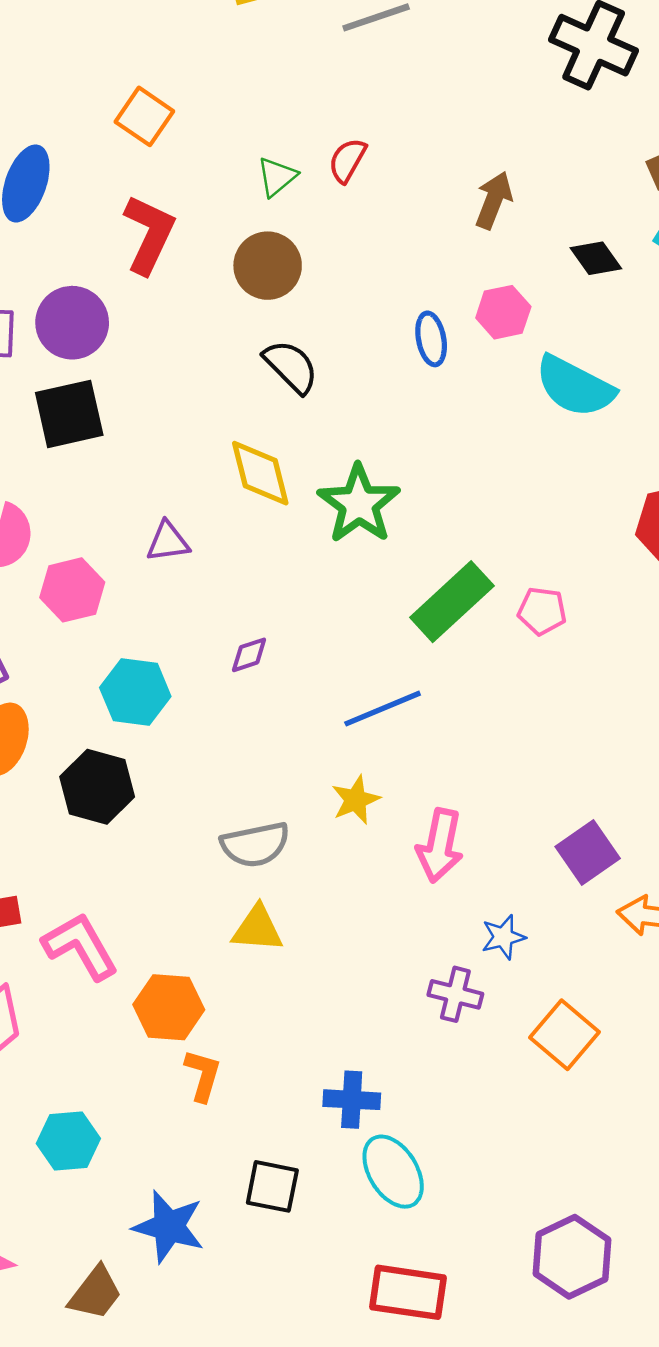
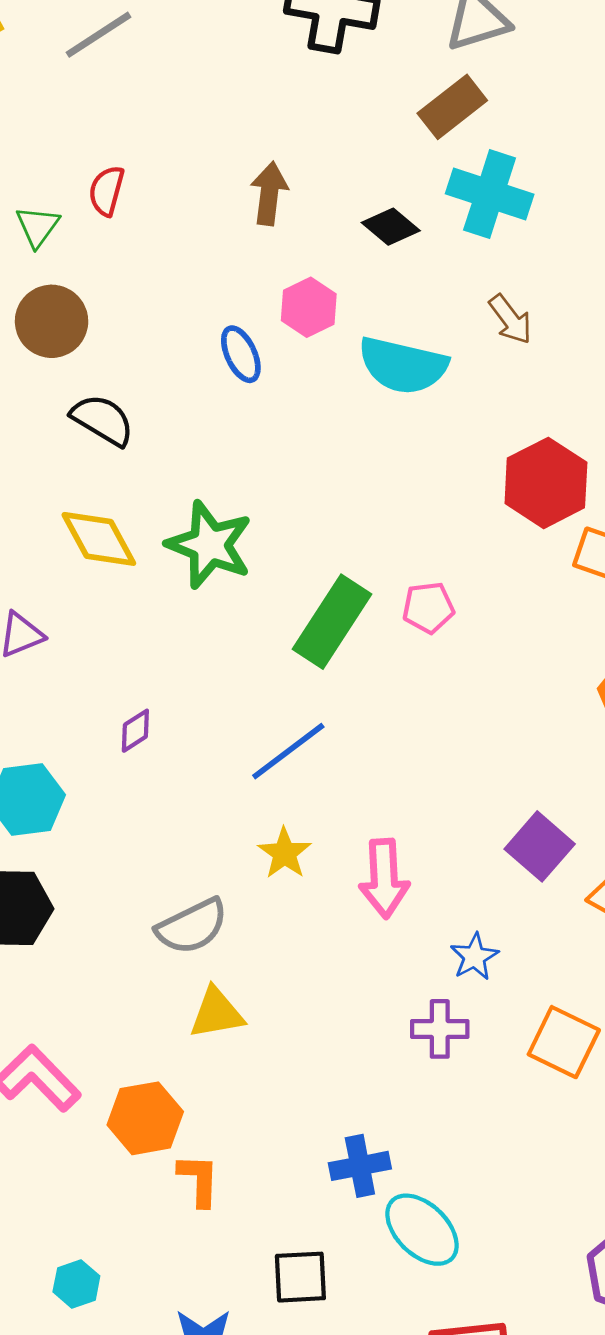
cyan hexagon: (68, 1141) -> (76, 1284), size x0.7

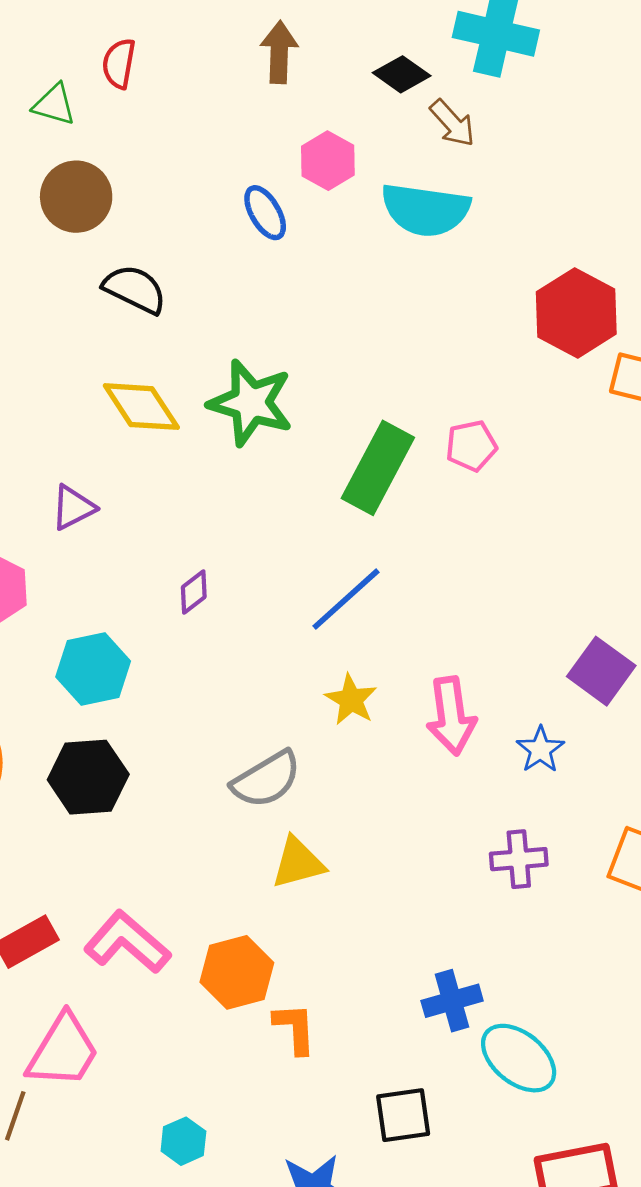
green triangle: (38, 226) -> (54, 105), turned -45
brown arrow: (510, 319) -> (452, 123), moved
blue star: (474, 957) -> (540, 750), moved

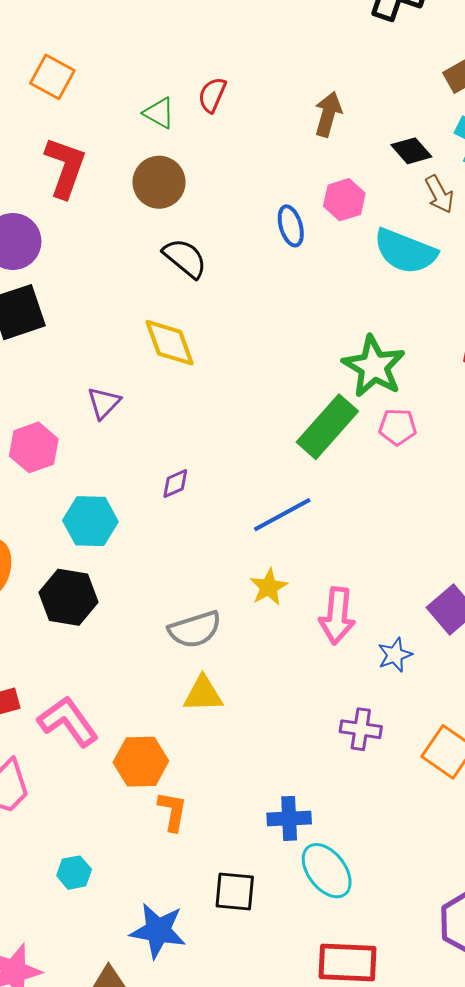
green star: (251, 403) -> (374, 366), moved
purple triangle: (73, 507) -> (104, 403), turned -33

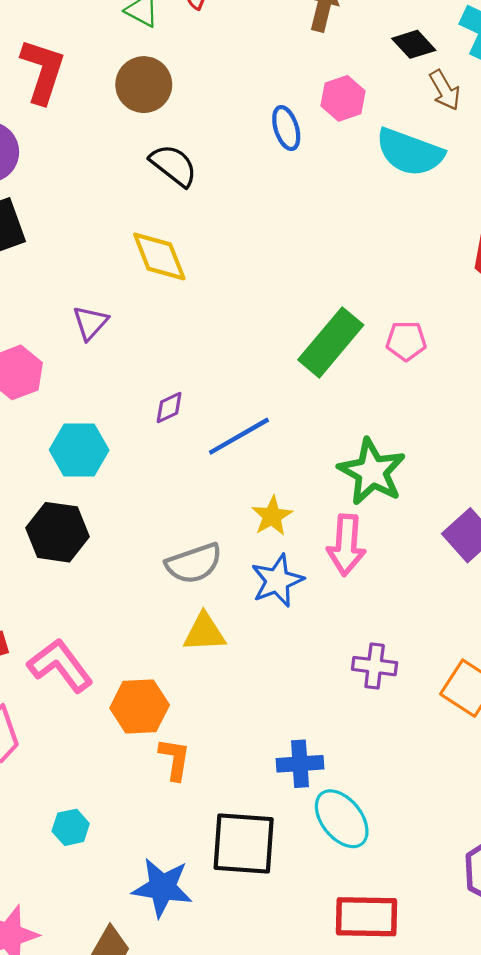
green star: (374, 366) -> (372, 472), moved
blue line: (282, 515) -> (239, 436), moved
blue star: (395, 655) -> (277, 581), moved, size x1.4
black square: (235, 892) -> (244, 844), size x1.5

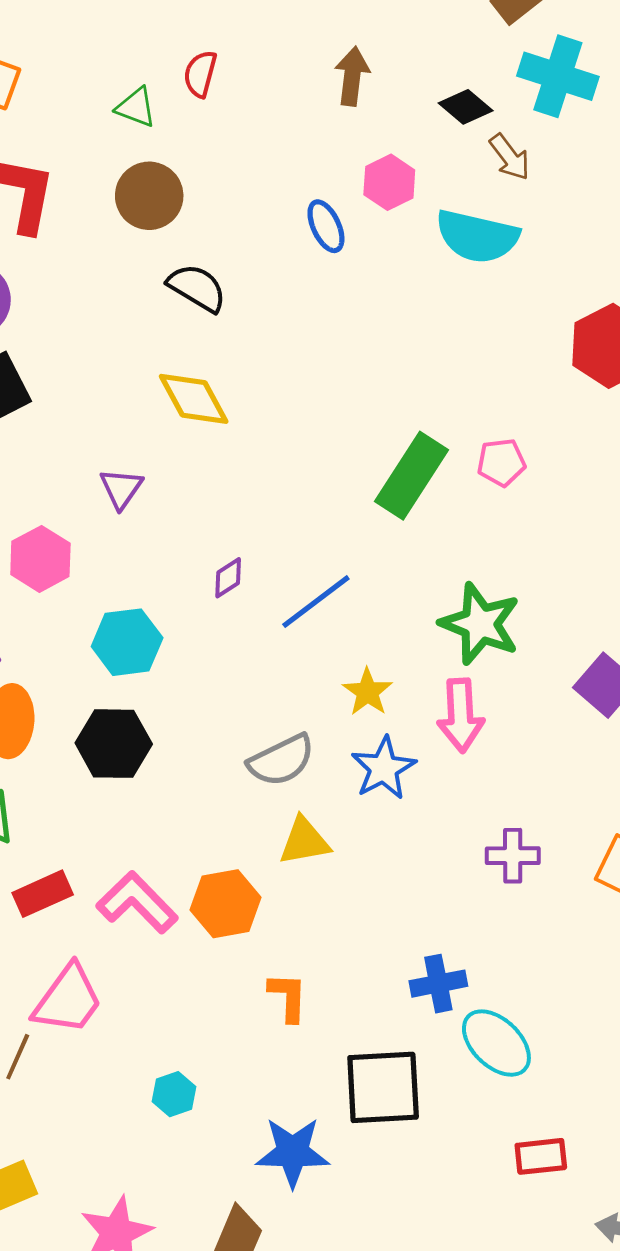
orange hexagon: (140, 707) -> (226, 904), moved
red rectangle: (366, 917) -> (541, 1156), size x0.7

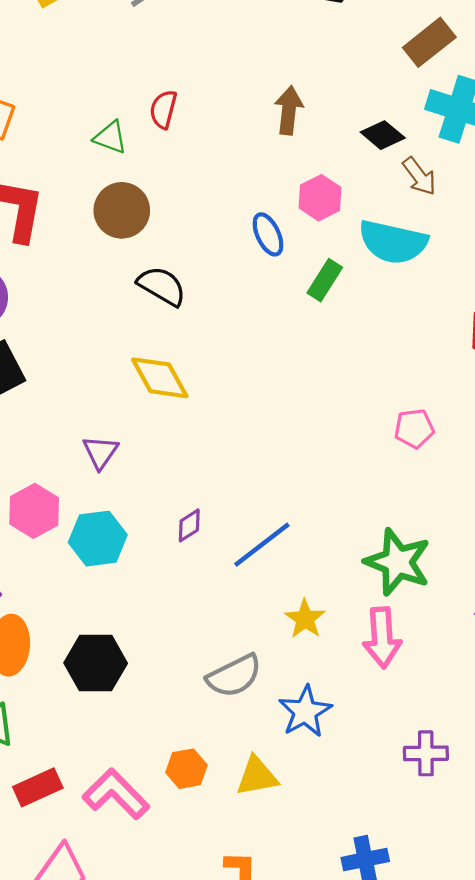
green rectangle: (412, 476) -> (325, 280), moved, size x0.6
cyan hexagon: (127, 642) -> (98, 539), moved
blue star: (384, 768) -> (305, 712), moved
yellow triangle: (304, 841) -> (257, 776), moved
orange hexagon: (226, 904) -> (186, 769), moved, size x0.7

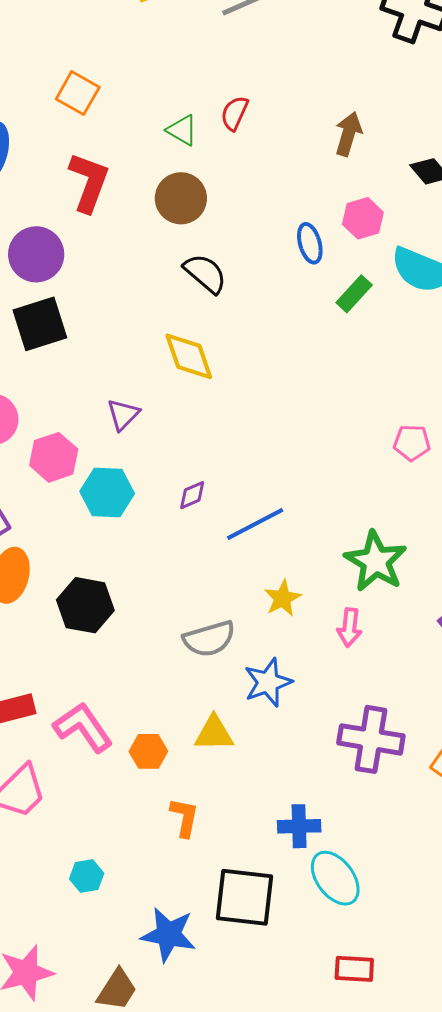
pink arrow: (382, 638) -> (349, 627), size x0.7
purple cross: (426, 753) -> (371, 739), size x1.6
orange hexagon: (186, 769) -> (148, 751), moved

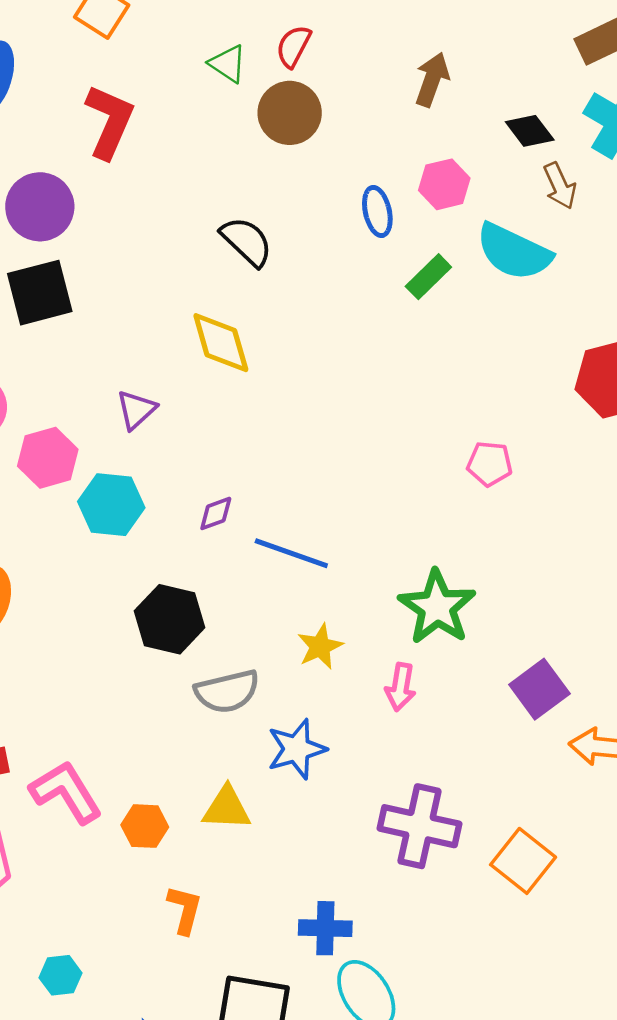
brown circle: (181, 198) -> (290, 113), moved
blue line: (255, 524) -> (291, 553), turned 44
black hexagon: (85, 605) -> (170, 619), moved

